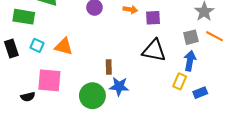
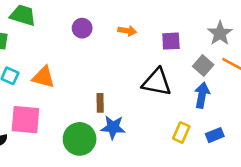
purple square: (153, 18) -> (171, 41), moved
gray square: (191, 37) -> (203, 66), turned -35
yellow rectangle: (180, 81) -> (181, 132), moved

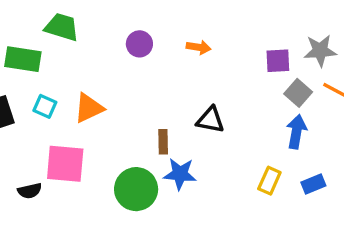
gray star: (220, 33) -> (320, 51), turned 30
purple square: (171, 41) -> (278, 61), moved
orange triangle: (43, 77) -> (89, 108), turned -40
black triangle: (157, 82) -> (210, 120), moved, size x0.7

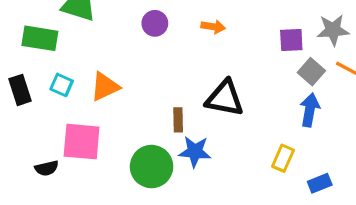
black triangle: (210, 120) -> (225, 98), size x1.4
blue rectangle: (313, 184) -> (320, 183), moved

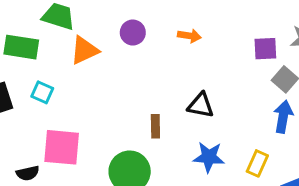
orange triangle: (105, 87) -> (84, 50), moved
black triangle: (225, 98) -> (201, 105), size x0.7
blue star: (195, 152) -> (209, 157), moved

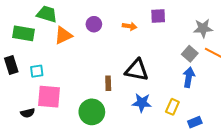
purple square: (265, 49) -> (158, 16), moved
cyan square: (42, 92) -> (37, 71), moved, turned -32
black triangle: (201, 105) -> (137, 70), size x1.4

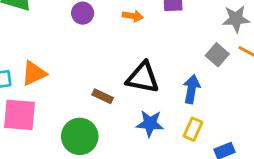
orange triangle: (63, 35) -> (34, 73), moved
blue arrow: (189, 77) -> (192, 89), moved
brown rectangle: (108, 83) -> (103, 96), turned -64

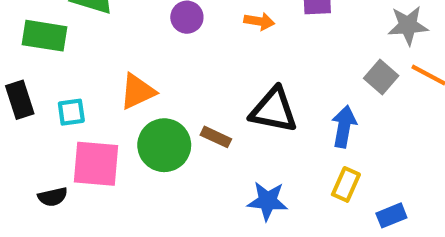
orange triangle: (34, 73) -> (137, 91), moved
blue star: (150, 123) -> (268, 201), moved
green circle: (80, 136) -> (164, 145), moved

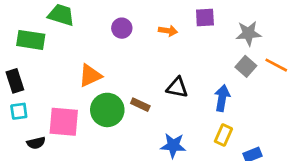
gray star: (408, 25) -> (248, 33), moved
black triangle: (274, 110) -> (177, 87), size x0.7
cyan square: (71, 112) -> (19, 111), moved

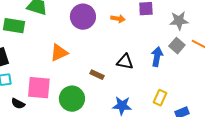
purple circle: (122, 28) -> (83, 17), size x1.6
blue arrow: (222, 98) -> (157, 57), moved
green circle: (107, 110) -> (72, 99), moved
black semicircle: (36, 143) -> (18, 104), turned 40

